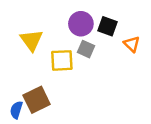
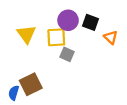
gray square: (86, 49) -> (67, 54), moved
yellow square: (62, 60) -> (56, 37), moved

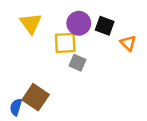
yellow triangle: (26, 34) -> (31, 23), moved
brown square: (31, 84) -> (36, 97), turned -30

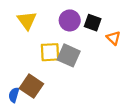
yellow square: (65, 43) -> (50, 52), moved
gray square: (78, 63) -> (69, 55), size x1.5

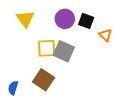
brown square: (31, 86) -> (44, 80), moved

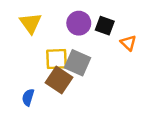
brown square: (44, 80) -> (59, 80), moved
blue semicircle: (13, 88) -> (28, 97), moved

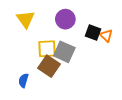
black square: (105, 26) -> (93, 32), moved

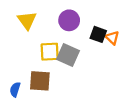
brown square: (49, 66) -> (40, 81), moved, turned -30
blue semicircle: (23, 80) -> (15, 90), moved

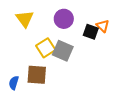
orange triangle: (112, 38) -> (103, 26), moved
yellow square: (50, 52) -> (46, 48), turned -30

